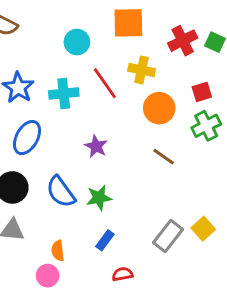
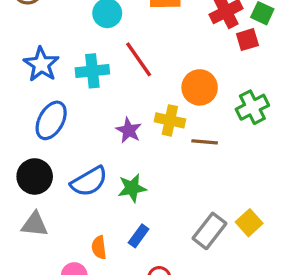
yellow cross: (142, 70) -> (170, 120), moved
red square: (202, 92) -> (247, 40), moved
brown line: (164, 157) -> (205, 142), turned -30
blue semicircle: (61, 192) -> (89, 181), turned -84
orange semicircle: (58, 251) -> (99, 247), moved

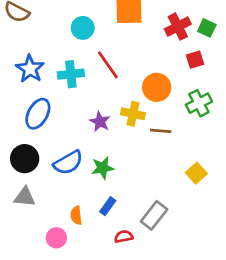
red square: (247, 40) -> (195, 60), moved
yellow square: (249, 223) -> (196, 173), moved
gray rectangle: (209, 231) -> (154, 215), moved

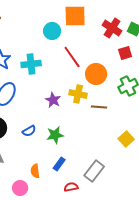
red cross: (178, 27) -> (112, 28), turned -30
cyan circle: (83, 28) -> (52, 31), moved
red line: (108, 65) -> (72, 57), moved
blue semicircle: (68, 163) -> (29, 131), size x0.6

